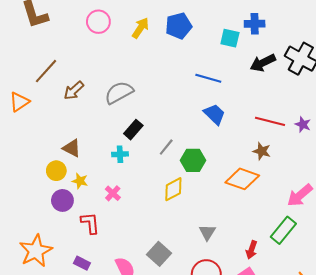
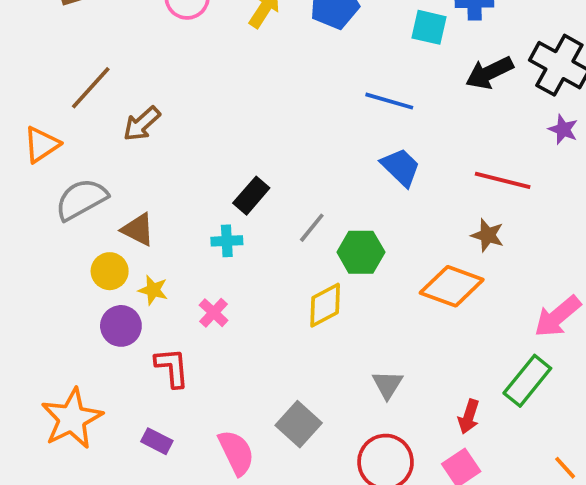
gray semicircle: (119, 93) -> (81, 199), moved
purple star: (303, 124) -> (563, 129), moved

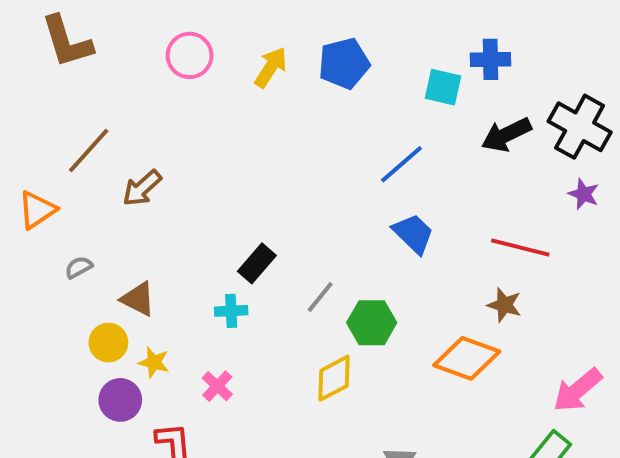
blue line: (389, 101) -> (401, 164), turned -57
gray semicircle: (81, 199) -> (79, 267), size x0.5

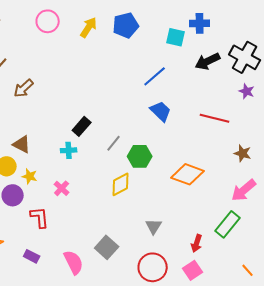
brown star: (504, 305) -> (243, 153), moved

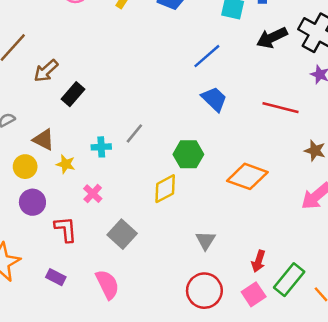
black rectangle: (82, 126) -> (73, 94), moved
gray line: (114, 143) -> (134, 133), moved
yellow star: (30, 176) -> (66, 164), moved
green rectangle: (228, 224) -> (289, 280), moved
gray square: (107, 247) -> (122, 234), moved

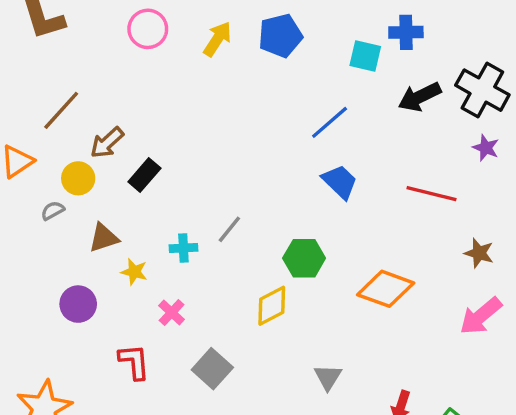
brown triangle: (44, 140) -> (104, 238), turned -45
yellow circle: (25, 167) -> (78, 178), moved
purple circle: (32, 202) -> (78, 304), moved

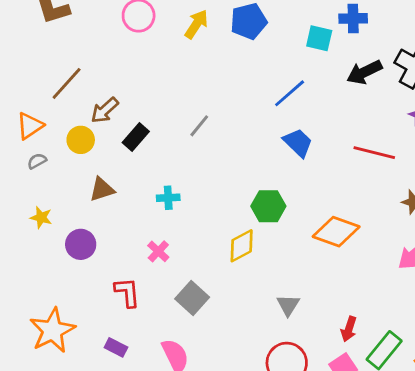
gray semicircle: (53, 211) -> (37, 161), moved
gray line: (229, 229) -> (199, 126), moved
yellow star: (134, 272) -> (41, 218), moved

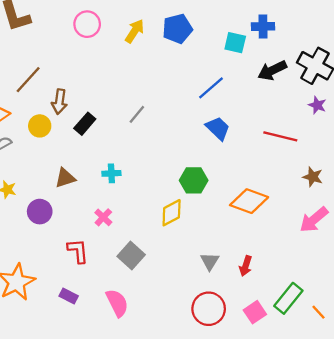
brown arrow: (105, 110) -> (59, 102), turned -40
brown triangle: (102, 189) -> (65, 178), moved
red arrow: (349, 329) -> (246, 266), moved

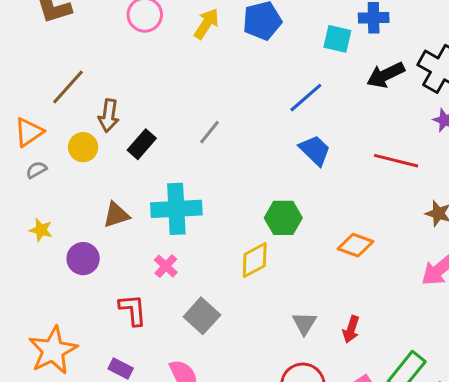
cyan cross: (111, 173) -> (176, 209), size x2.0
orange diamond: (249, 201) -> (355, 245), size x0.7

